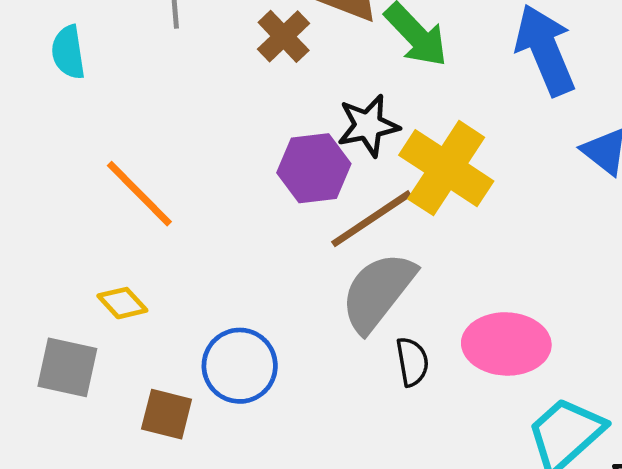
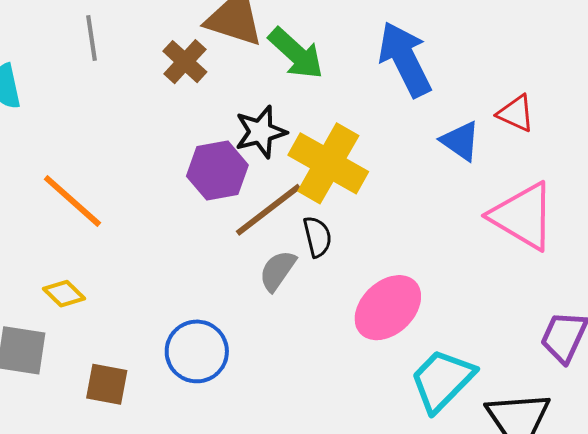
gray semicircle: (378, 292) -> (278, 271), size x0.6
pink ellipse: (506, 344) -> (388, 308), turned -42
black semicircle: (412, 362) -> (317, 237), moved
blue circle: (240, 366) -> (197, 351), moved

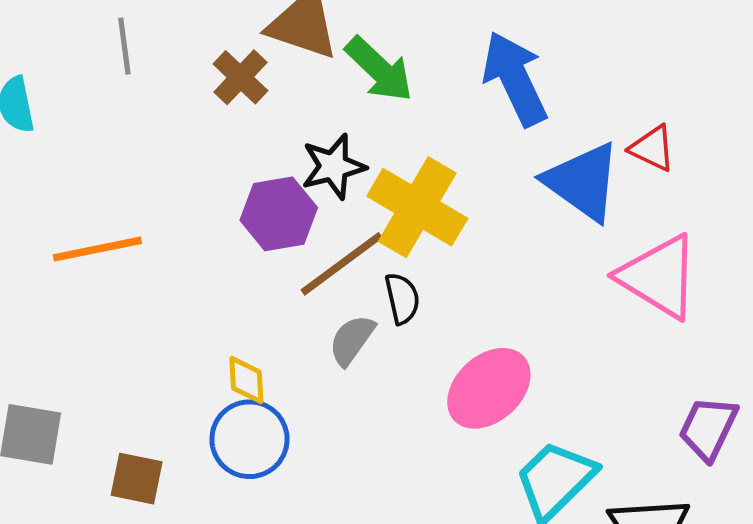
blue triangle: (460, 141) -> (583, 182), size x1.6
orange line: (72, 201) -> (97, 249), turned -54
yellow diamond: (64, 294) -> (246, 380), moved, turned 42

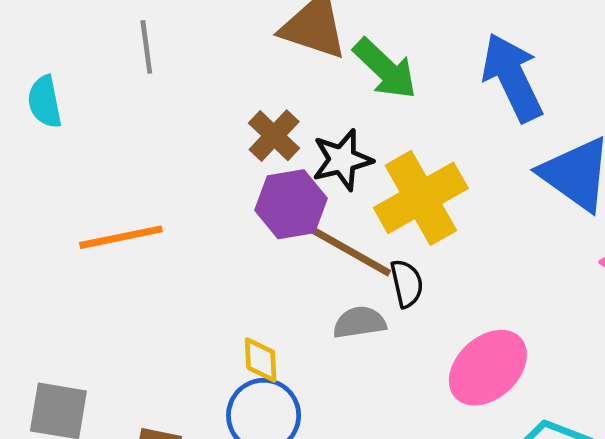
brown cross: (240, 77) -> (274, 136), moved
yellow cross: (417, 207) -> (421, 198), turned 30
brown line: (342, 264) -> (350, 251), turned 66
gray semicircle: (352, 340) -> (359, 322), turned 46

